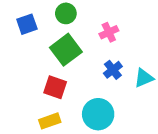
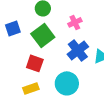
blue square: (27, 24) -> (13, 28), moved
blue cross: (113, 70) -> (78, 50), size x1.5

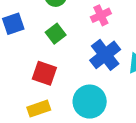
green square: (43, 35) -> (56, 34), size x0.6

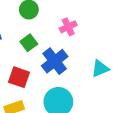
blue cross: (105, 55) -> (55, 61), moved

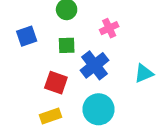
green square: (29, 43) -> (67, 45), turned 35

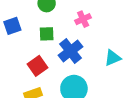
red square: (56, 83) -> (37, 66), turned 36

